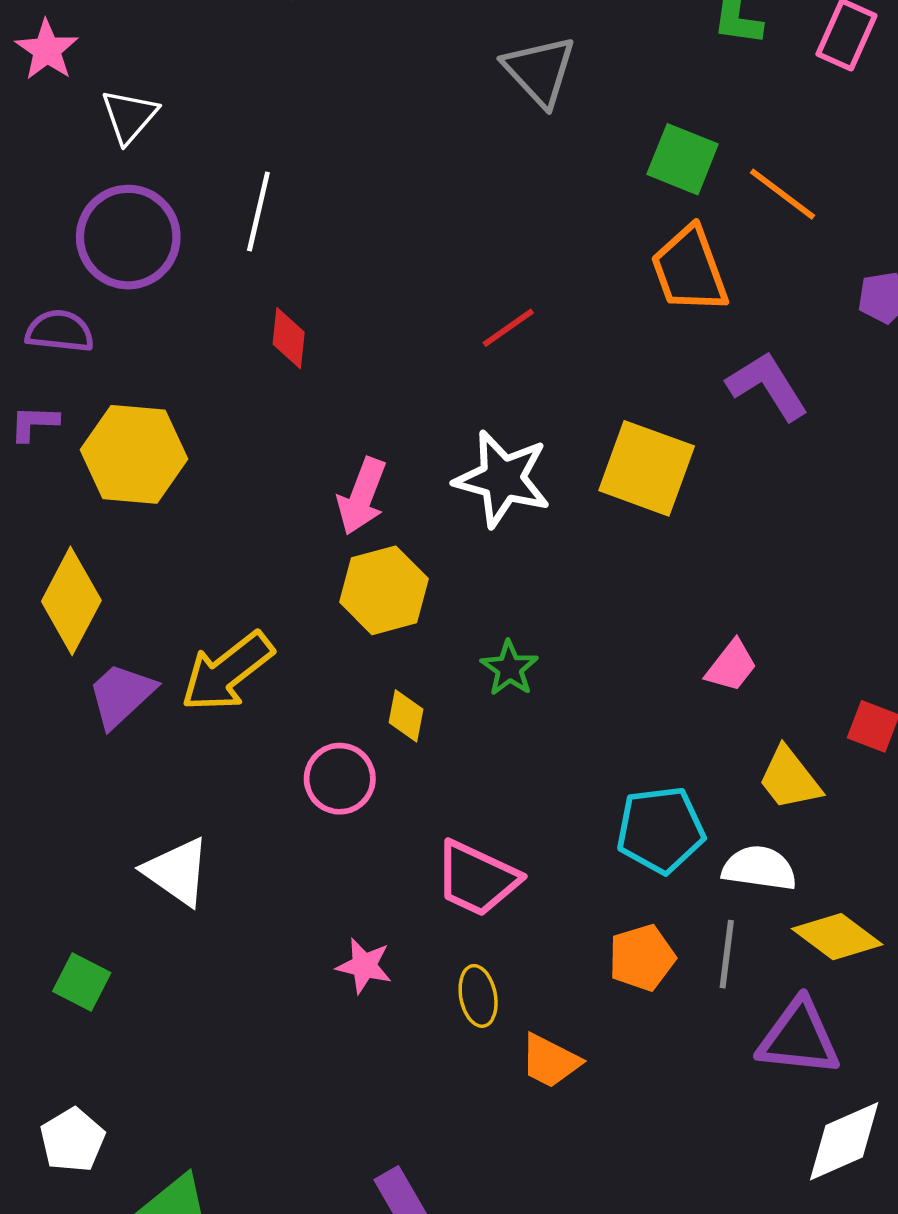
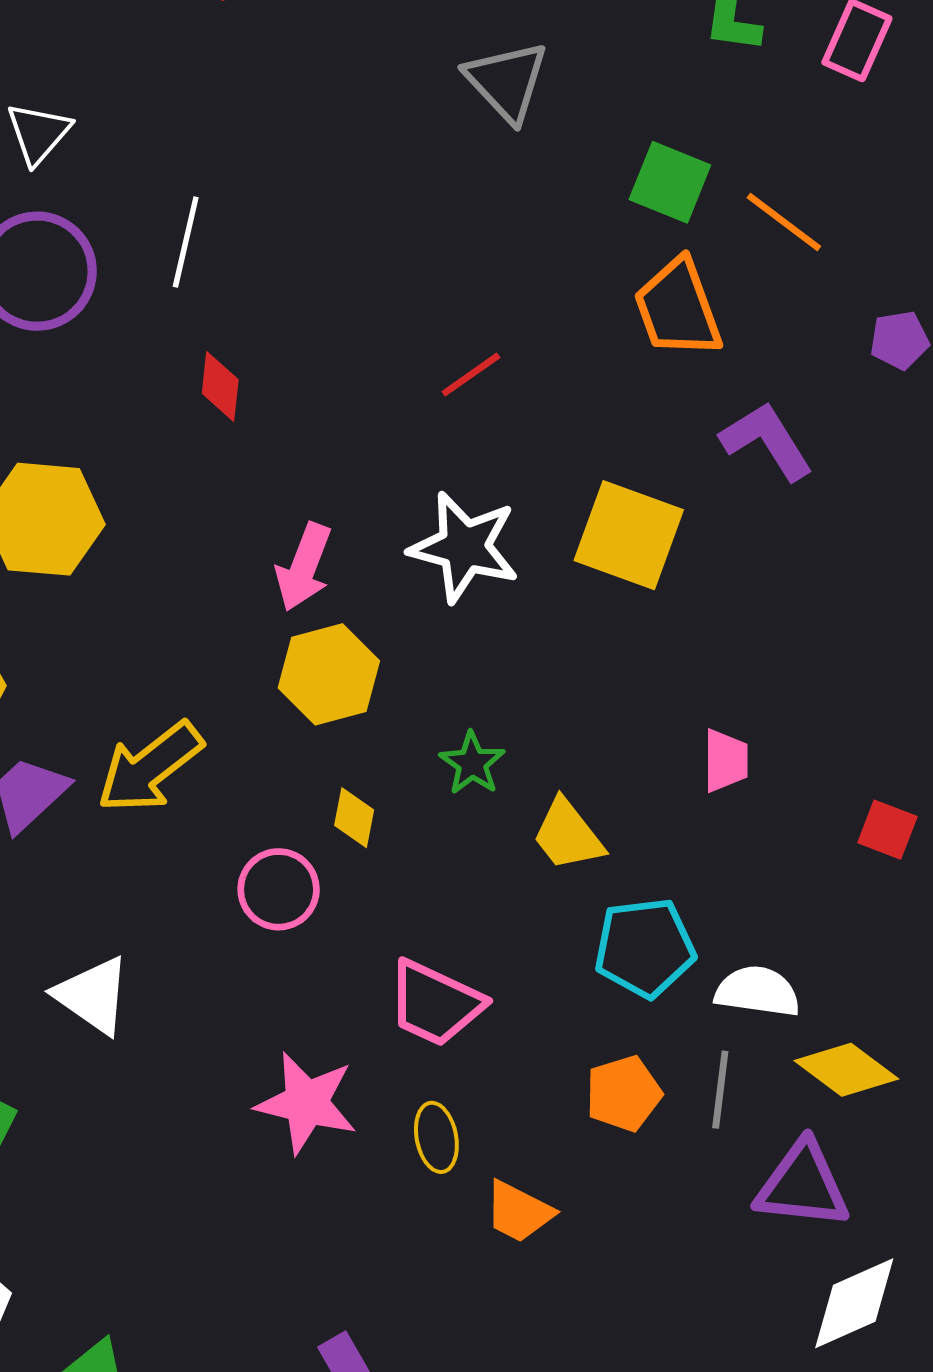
pink trapezoid: (731, 666) -> (726, 761), turned -38
yellow trapezoid: (790, 779) -> (568, 835), moved
pink star: (364, 966) -> (306, 1103), size x1.6

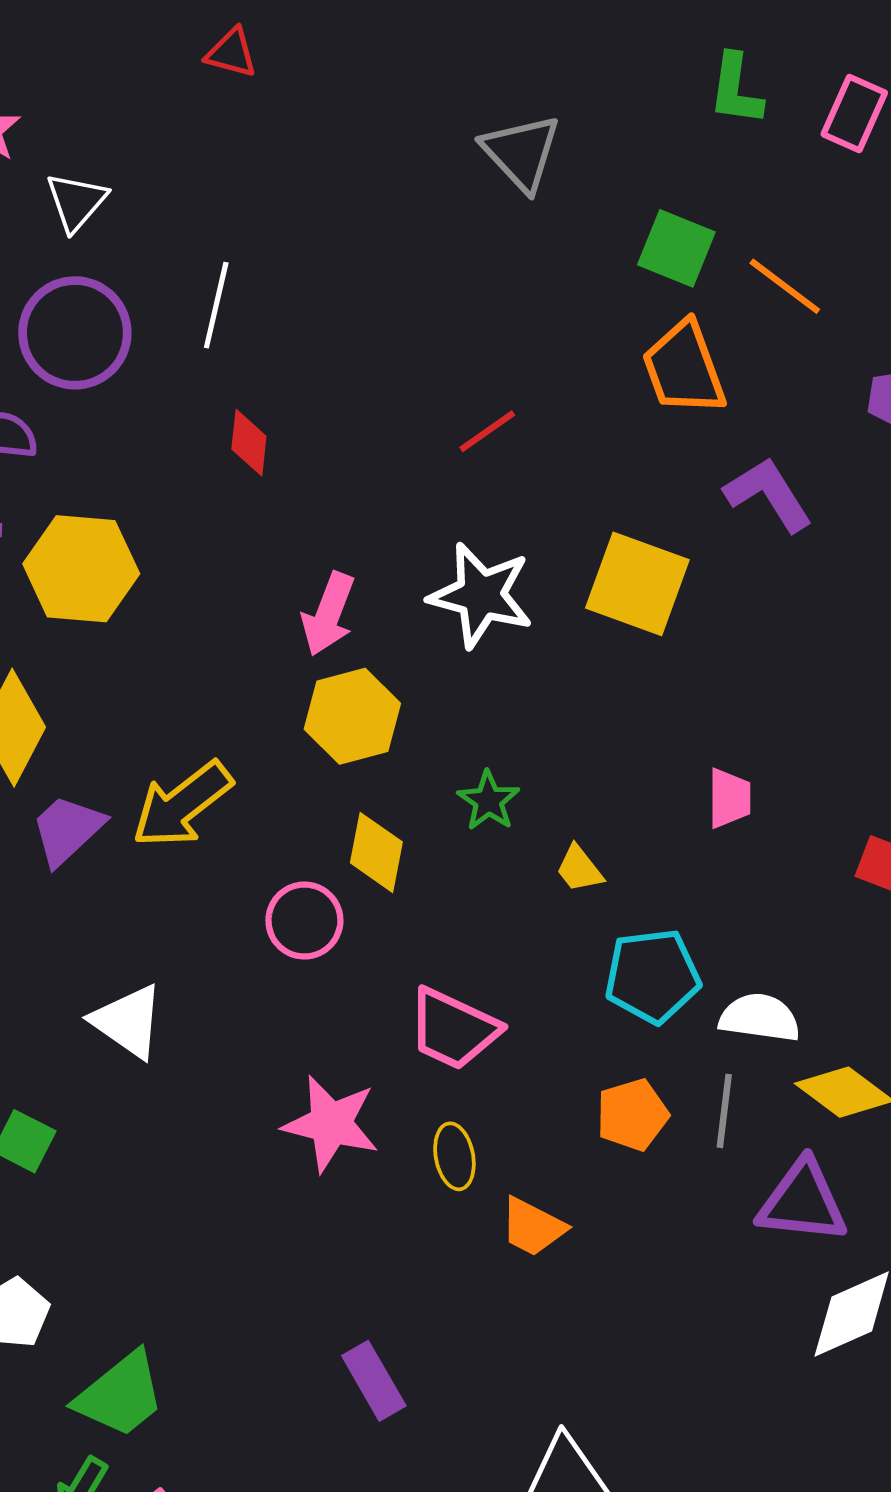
yellow diamond: (354, 818) -> (376, 852), size x1.4
yellow trapezoid: (568, 835) -> (579, 869), size x0.7

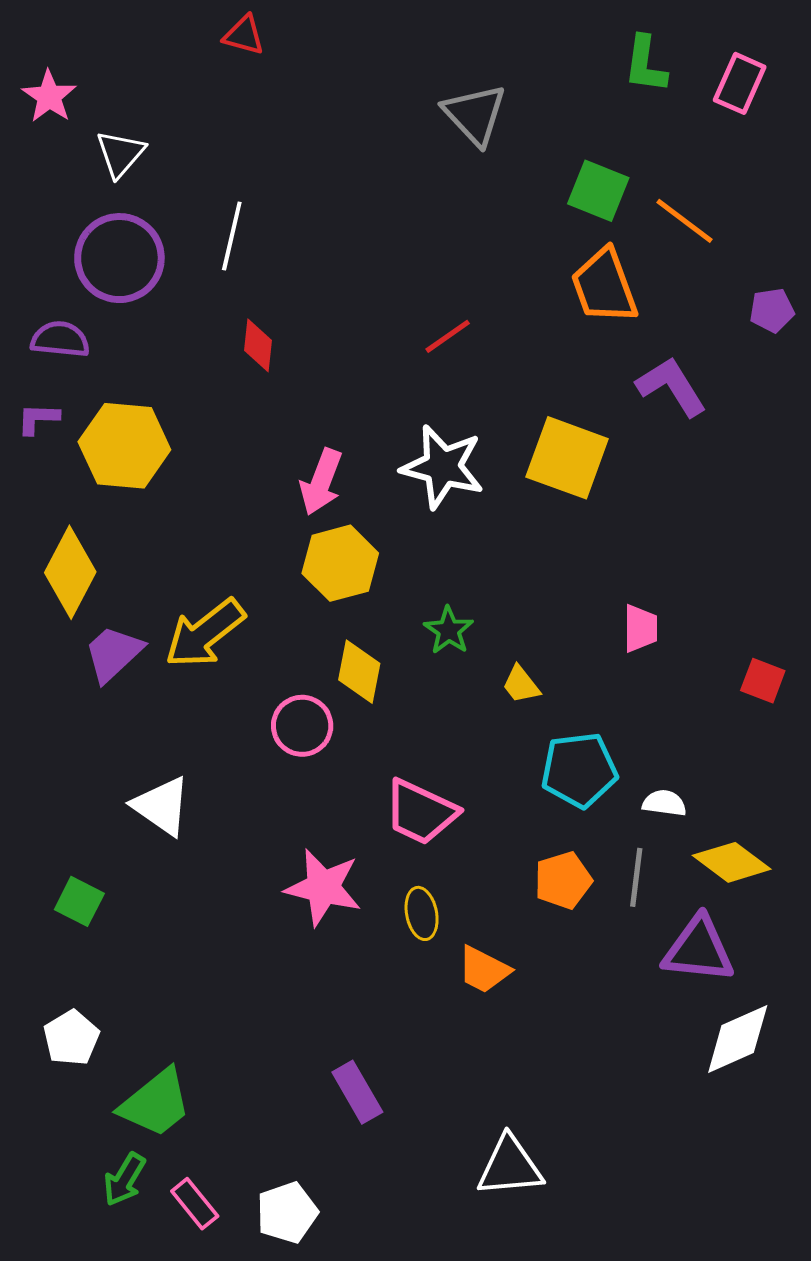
white semicircle: (760, 1018) -> (664, 803), size x0.7

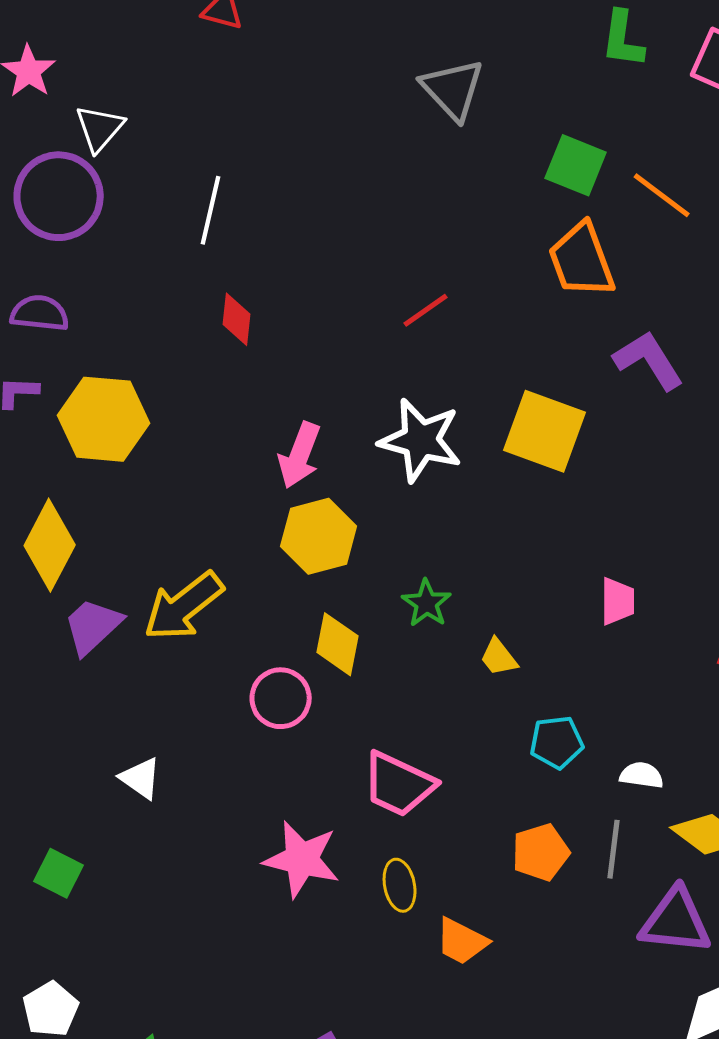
purple circle: (119, 258) -> (59, 196), moved
cyan pentagon: (579, 770) -> (557, 742), size x0.7
white triangle: (162, 806) -> (141, 778), size x0.7

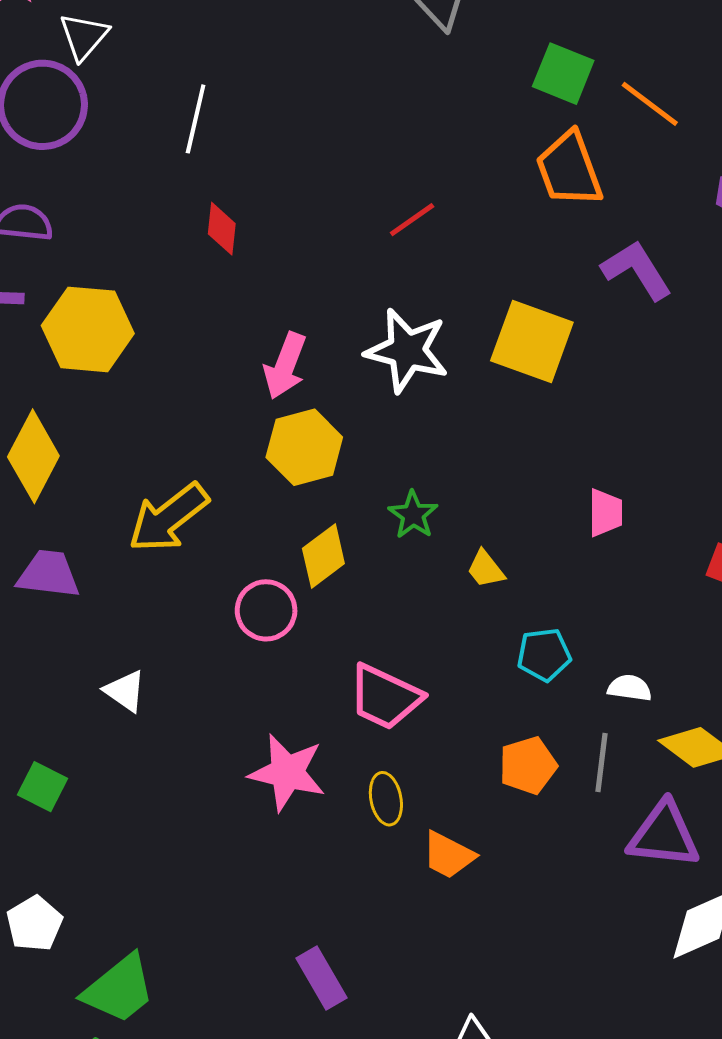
purple trapezoid: (93, 626) -> (49, 574), moved, turned 50
yellow diamond: (338, 644) -> (323, 556), turned 42

